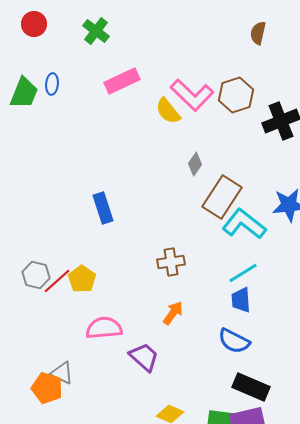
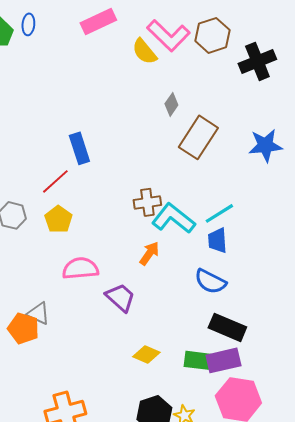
cyan L-shape: (244, 224) -> (173, 218), moved
red line: (57, 281) -> (55, 181), moved

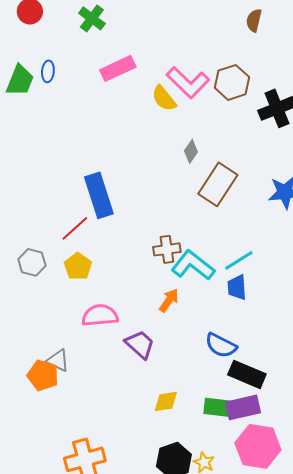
blue rectangle: (79, 148) -> (99, 195), size x1.4
blue semicircle: (210, 281) -> (221, 345), moved
yellow diamond: (146, 354) -> (166, 401), turned -32

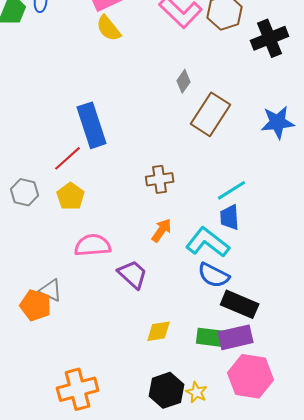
yellow semicircle: (164, 98) -> (109, 28), moved
cyan L-shape: (193, 265) -> (208, 242), moved

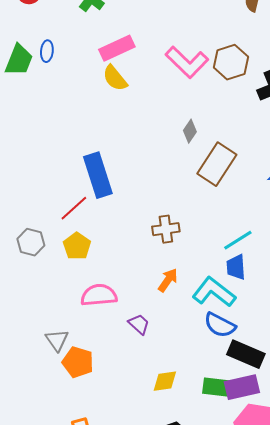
purple trapezoid: (133, 274) -> (139, 324), size x0.7
gray triangle: (51, 290) -> (57, 340), turned 30
orange pentagon: (36, 305) -> (78, 362), moved

